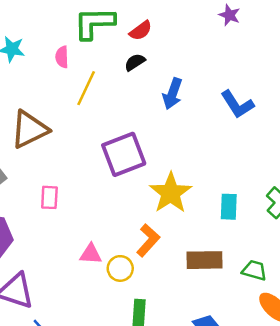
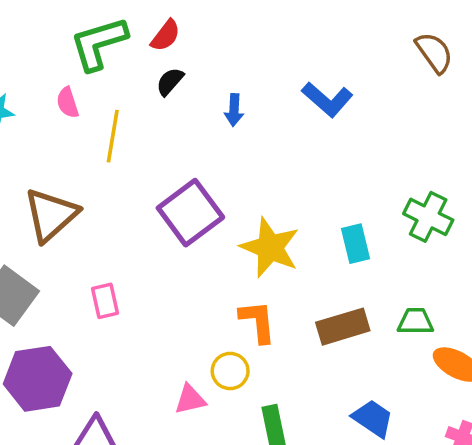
blue arrow: (173, 94) -> (234, 110), size x0.7
orange L-shape: (148, 240) -> (258, 321), turned -32
pink triangle: (91, 254) -> (190, 399), moved

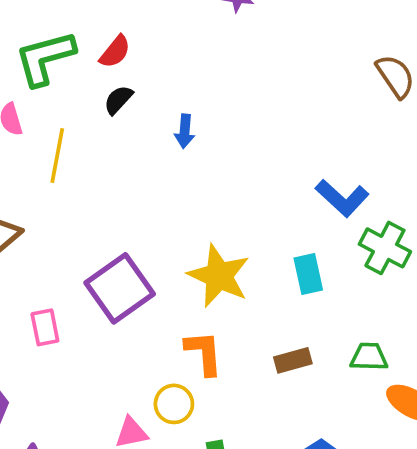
blue L-shape: (327, 99) -> (342, 198), moved
purple square: (190, 213) -> (120, 288), moved
brown rectangle: (343, 327) -> (293, 360), size x0.7

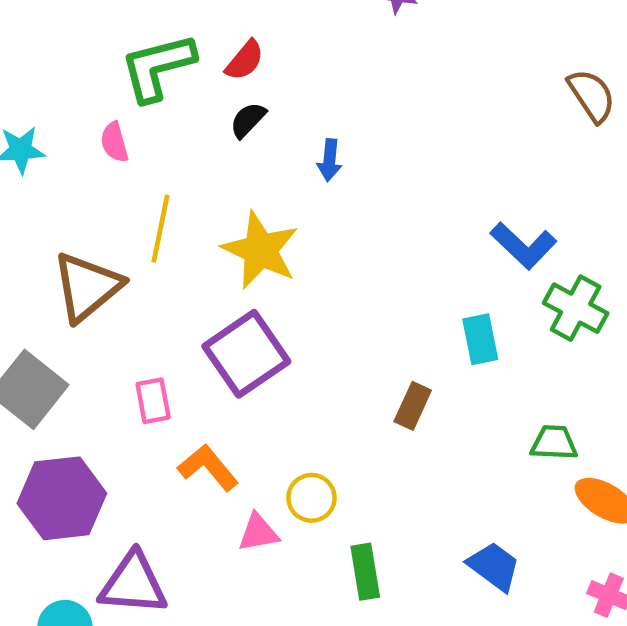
yellow line: (57, 155) -> (160, 229), moved
yellow star: (219, 276) -> (260, 250), moved
orange L-shape: (204, 353) -> (208, 468), moved, turned -36
brown rectangle: (293, 360) -> (413, 406), moved, turned -51

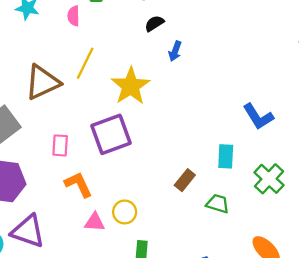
black semicircle: (248, 120) -> (154, 23), moved
green cross: (576, 308) -> (269, 179), moved
green trapezoid: (554, 443) -> (218, 204), moved

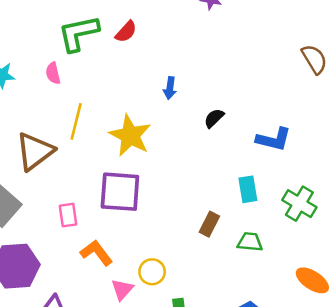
black semicircle: (154, 23) -> (214, 118), moved
blue L-shape: (258, 116) -> (274, 139), turned -32
purple square: (111, 134) -> (120, 192), turned 36
pink triangle: (95, 222) -> (122, 289), turned -40

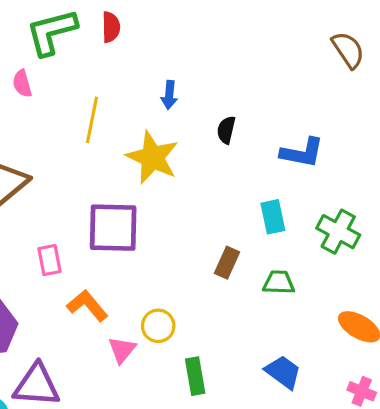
red semicircle: (126, 32) -> (111, 27), turned -40
black semicircle: (214, 118) -> (226, 130), turned -30
yellow line: (76, 121) -> (92, 120), moved
yellow star: (130, 136) -> (152, 157), moved

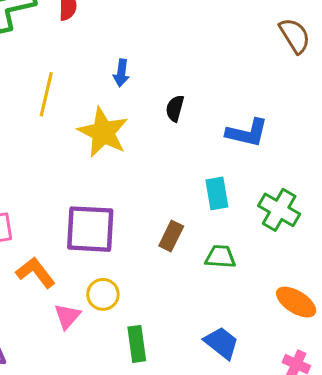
purple square: (113, 228) -> (90, 229), moved

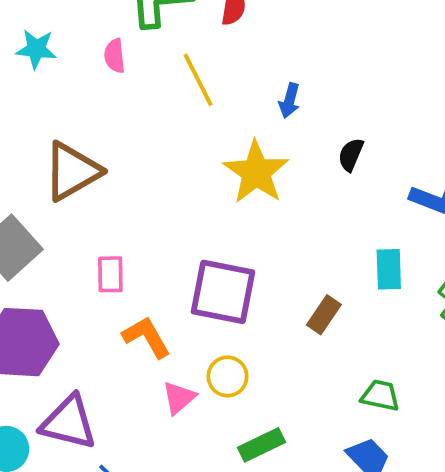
yellow line: (46, 94) -> (198, 80), moved, turned -48
green trapezoid: (220, 257) -> (380, 395), moved
green rectangle: (137, 344) -> (261, 445), turned 64

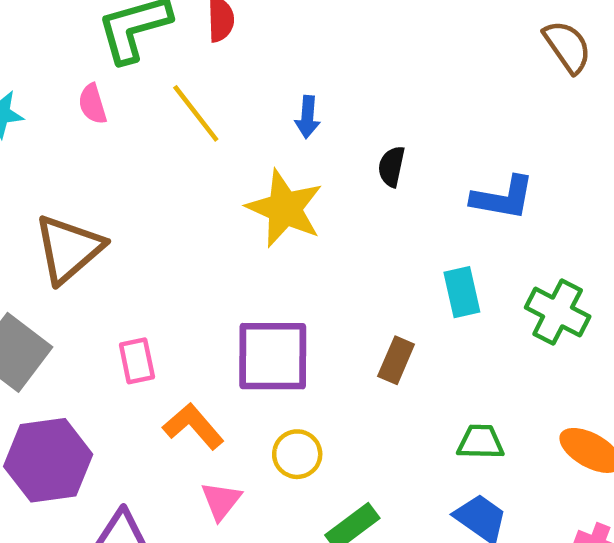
pink triangle: (179, 398) -> (221, 501), moved

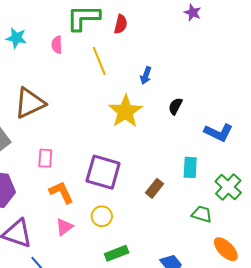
green trapezoid: (480, 442) -> (202, 214), moved

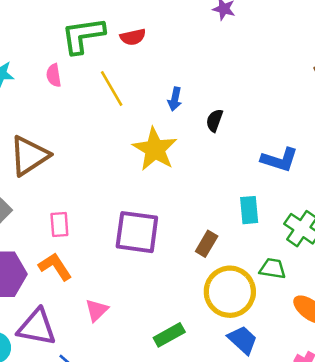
red semicircle: (121, 24) -> (133, 37), turned 72
black semicircle: (175, 106) -> (214, 120), moved
orange L-shape: (61, 192) -> (55, 267), moved
yellow circle: (102, 216) -> (230, 292), moved, size x1.8

